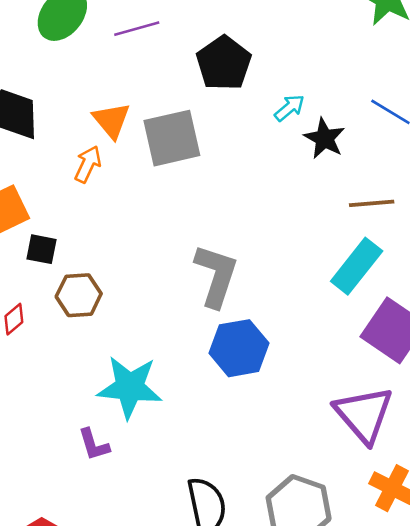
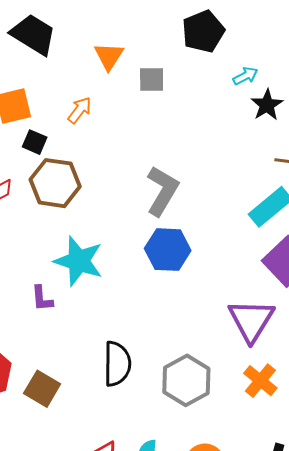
gray square: (172, 138) -> (152, 80), size x0.6
orange arrow: (88, 164) -> (80, 110), moved
brown hexagon: (79, 295) -> (55, 183), size x1.4

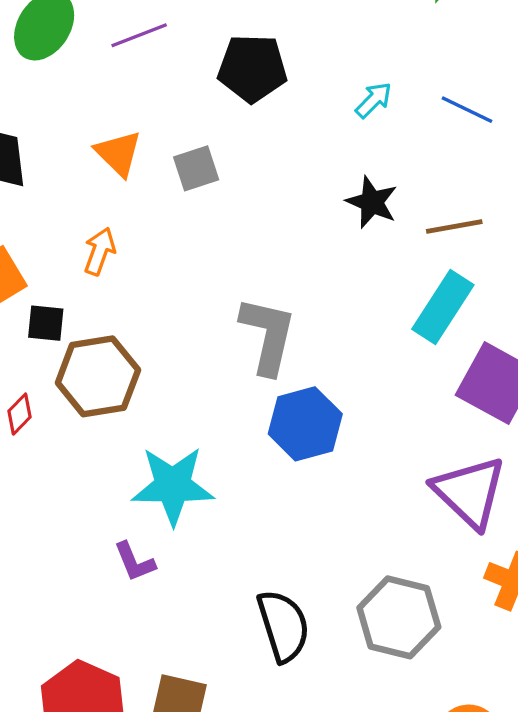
black pentagon: (203, 31) -> (252, 68), turned -30
cyan arrow: (245, 76) -> (374, 100), moved
black star: (267, 105) -> (372, 202), moved

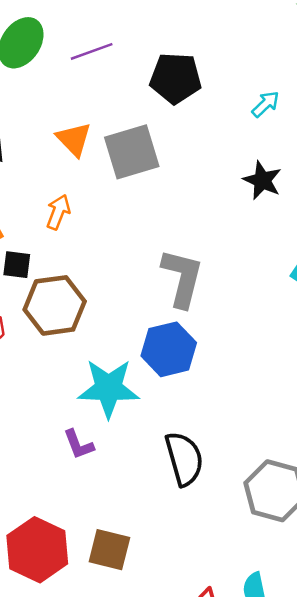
gray square: (196, 168) -> (132, 152), size x1.6
blue hexagon: (305, 424) -> (169, 349), moved
black semicircle: (283, 626) -> (184, 459), moved

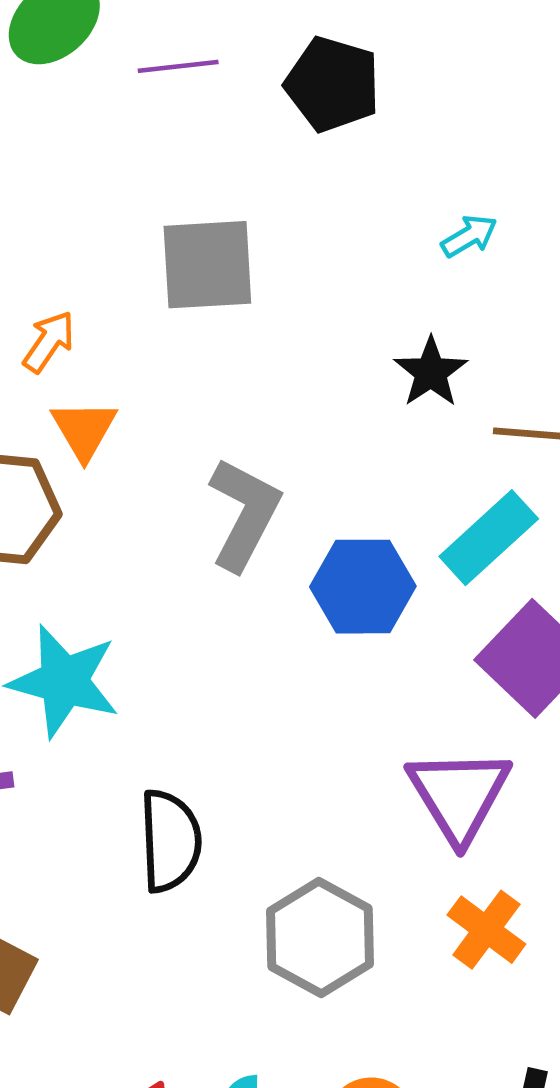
black pentagon: (176, 78) -> (333, 84), moved
orange triangle: (74, 139) -> (84, 430), moved
blue hexagon: (169, 349) -> (363, 587), moved

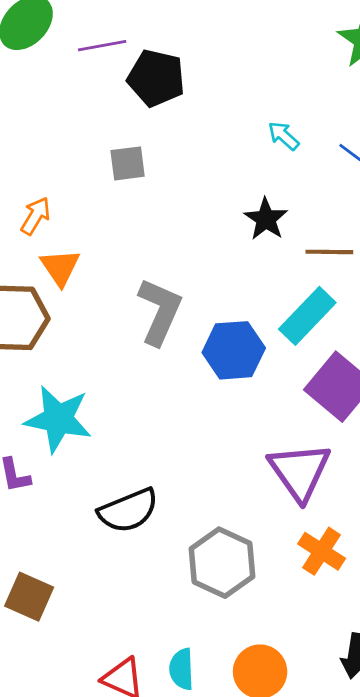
black pentagon: (333, 84) -> (156, 78), moved
cyan arrow: (469, 236) -> (284, 136), turned -104
gray square: (207, 265) -> (128, 163), size x0.6
black semicircle: (170, 841) -> (128, 511), turned 74

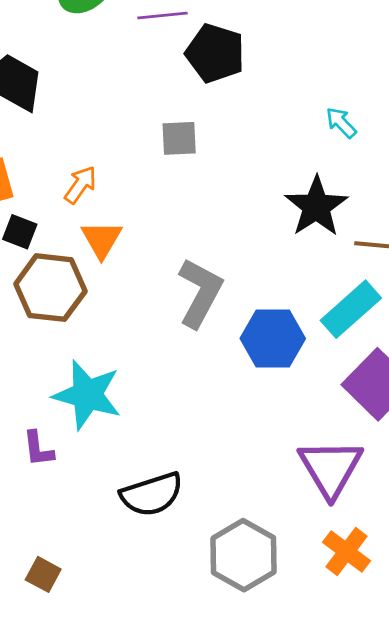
black star: (266, 219) -> (316, 207), size x1.4
brown square: (29, 597) -> (43, 574), size x0.7

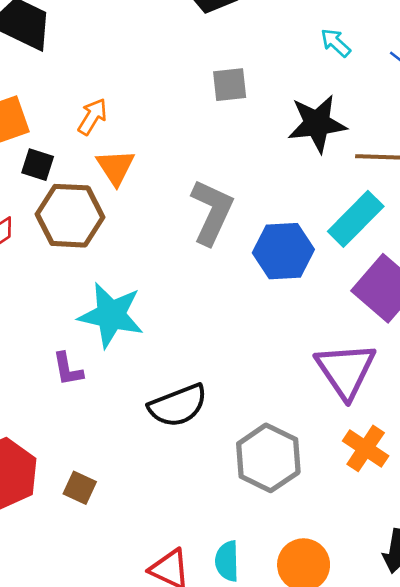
gray square: (179, 138) -> (230, 85), moved
black star: (316, 207) -> (317, 124), turned 30

